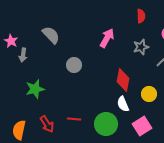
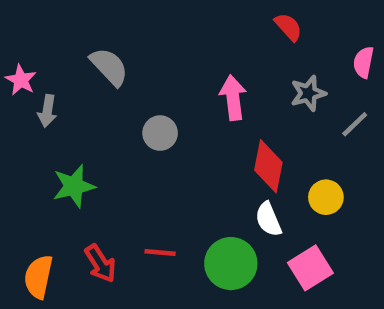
red semicircle: (141, 16) -> (288, 27), moved, turned -40
pink arrow: (107, 38) -> (233, 98), moved, turned -36

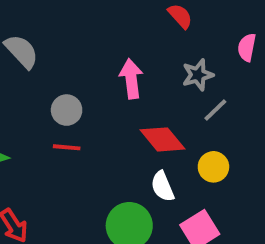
gray line: (355, 124) -> (215, 110), moved
red diamond: (268, 166) -> (163, 139), turned -51
red line: (160, 252) -> (67, 147), moved

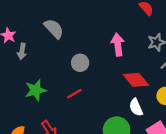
red line: (67, 147) -> (74, 94), moved, turned -35

